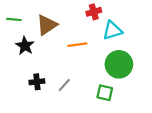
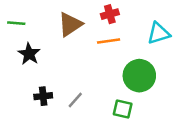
brown triangle: (47, 25) -> (70, 24), moved
cyan triangle: (112, 30) -> (159, 33), moved
orange line: (77, 45) -> (109, 41), moved

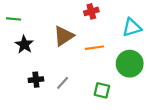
brown triangle: (70, 24) -> (64, 36), moved
orange line: (109, 41) -> (95, 48), moved
green circle: (139, 76) -> (130, 64), moved

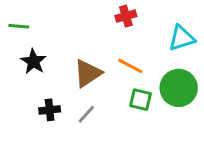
brown triangle: (64, 36) -> (88, 73), moved
orange line: (95, 48) -> (130, 66), turned 36
green square: (102, 90) -> (141, 100), moved

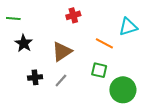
red cross: (126, 16) -> (73, 15), moved
orange line: (130, 66) -> (104, 43), moved
green circle: (179, 88) -> (123, 90), moved

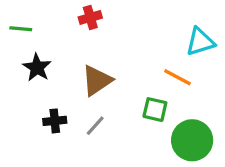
red cross: (73, 15) -> (90, 17), moved
orange line: (104, 43) -> (178, 77), moved

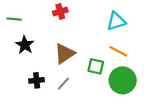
cyan triangle: (200, 42) -> (116, 21), moved
green square: (155, 110) -> (96, 66), moved
green circle: (192, 140) -> (123, 80), moved

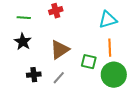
green line: (14, 19) -> (24, 18), moved
orange line: (118, 51) -> (110, 48), turned 60

